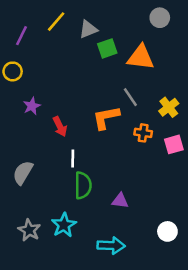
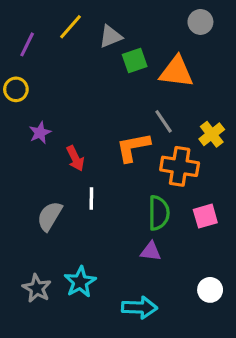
orange cross: (143, 133) -> (180, 166), size x1.6
pink square: (174, 144) -> (205, 216), moved
gray semicircle: (23, 173) -> (50, 216), moved
green semicircle: (83, 185) -> (159, 213), moved

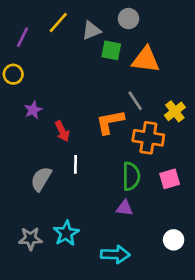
gray circle: (200, 22) -> (128, 19), moved
green square: (135, 60) -> (111, 50), turned 30
gray star: (37, 288) -> (30, 239), turned -30

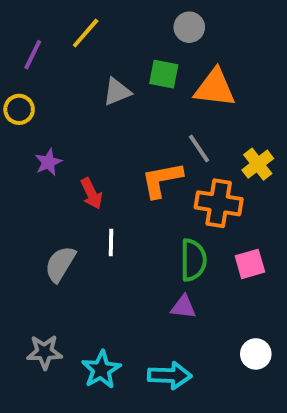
gray triangle: (91, 30) -> (117, 92), moved
cyan star: (66, 233) -> (101, 370), moved

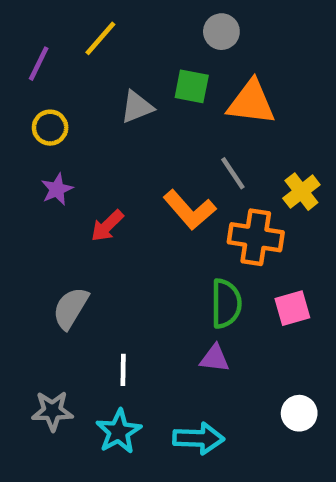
yellow circle: (19, 109) -> (50, 128), moved
orange L-shape: (162, 180) -> (189, 210), turned -120
red arrow: (91, 194) -> (107, 226), turned 72
white line: (111, 242) -> (123, 370), moved

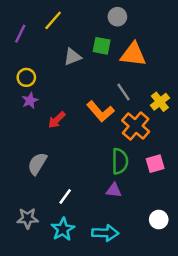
yellow circle: (50, 128) -> (26, 77), moved
orange cross: (256, 237) -> (136, 126), turned 32
white line: (123, 370) -> (65, 196), turned 35

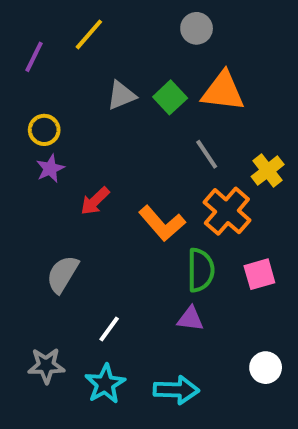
green square: (102, 46) -> (170, 97), moved, turned 36
orange L-shape: (100, 111) -> (162, 223), moved

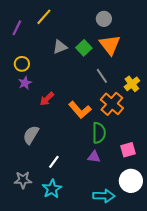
gray circle: (197, 28) -> (104, 19), moved
orange triangle: (223, 91) -> (110, 45), turned 45
pink square: (259, 274) -> (128, 150), moved
white circle: (266, 368) -> (131, 181), size x1.5
cyan arrow: (176, 390) -> (104, 196), moved

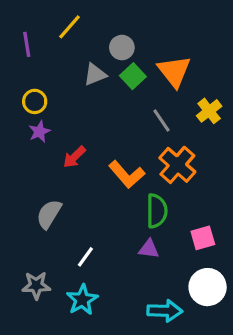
gray circle: (104, 19) -> (122, 48), moved
purple line: (17, 28) -> (27, 44), turned -35
yellow cross: (132, 84) -> (209, 111), moved

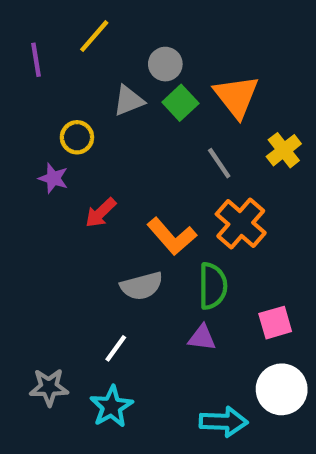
yellow circle: (35, 101) -> (77, 137), moved
purple star: (39, 132) -> (53, 178), turned -30
gray semicircle: (49, 214) -> (142, 286), moved, turned -136

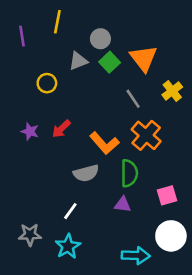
yellow line: (94, 36) -> (57, 22), turned -30
purple star: (53, 178) -> (30, 131), moved

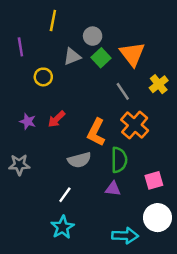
purple line: (22, 36) -> (20, 47), moved
orange L-shape: (104, 143) -> (96, 132), turned 68
gray star: (30, 235) -> (19, 165), moved

